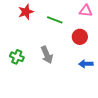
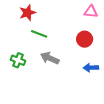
green line: (55, 20) -> (39, 34), moved
gray arrow: (47, 55) -> (50, 58), turned 138

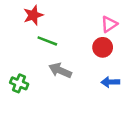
pink triangle: (91, 12) -> (109, 24), moved, turned -40
green cross: (18, 60) -> (19, 83), moved

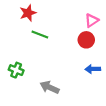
gray arrow: (60, 70) -> (50, 87), moved

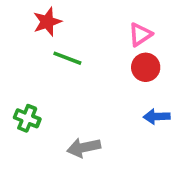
pink triangle: (92, 20) -> (140, 34), moved
gray arrow: (50, 87) -> (84, 147), turned -36

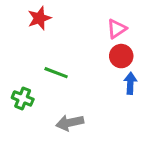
green line: (67, 58) -> (56, 73), moved
blue arrow: (157, 117) -> (130, 83), moved, turned 95

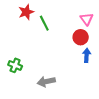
pink triangle: (117, 29) -> (87, 19), moved, turned -32
green line: (56, 73) -> (44, 23), moved, turned 42

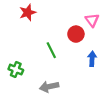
green line: (44, 23) -> (51, 50), moved
red circle: (81, 37) -> (76, 34), moved

